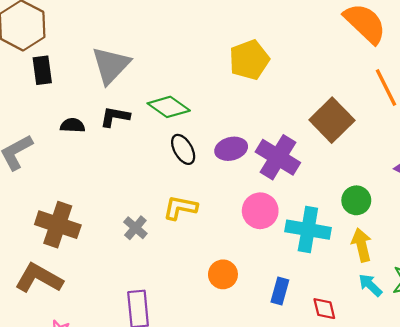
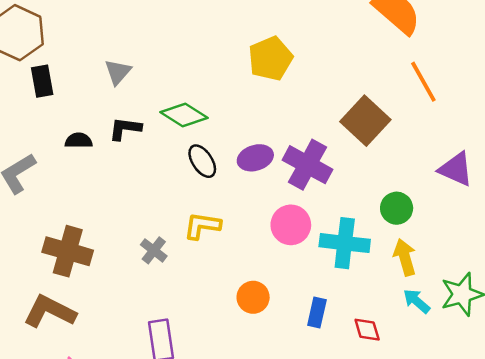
gray triangle: (111, 65) -> (118, 72), size x0.6

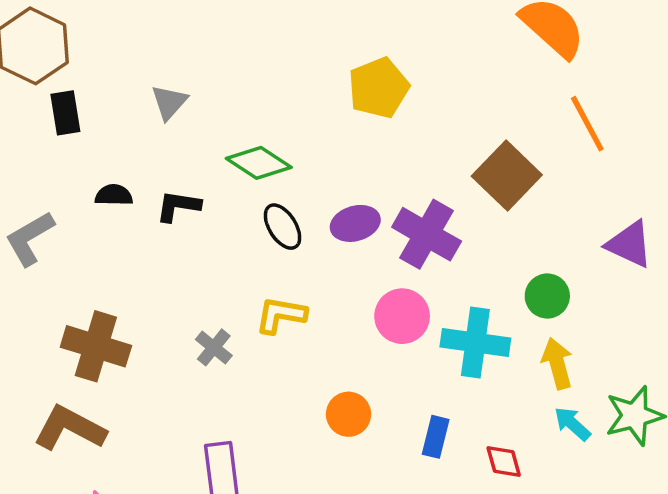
black L-shape: (125, 129) -> (178, 206), moved

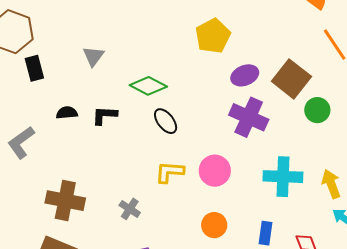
purple ellipse: (355, 223) -> (245, 75), moved
green circle: (547, 296) -> (317, 110), moved
pink circle: (402, 316) -> (215, 171), moved
gray cross: (214, 347) -> (130, 209), moved

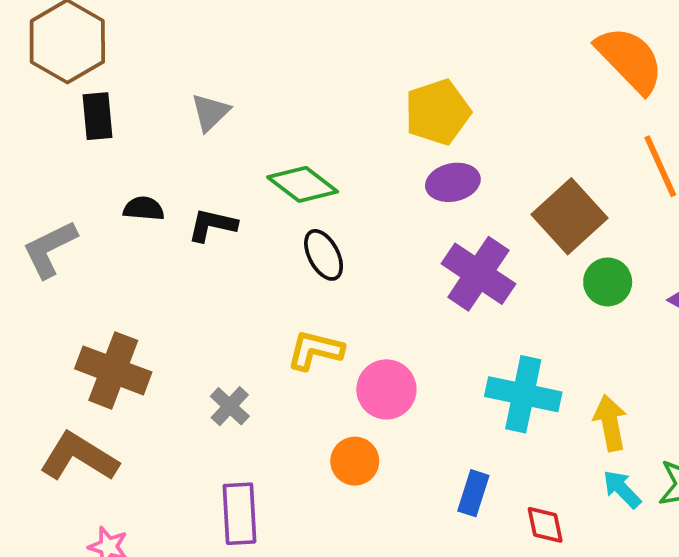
purple ellipse: (245, 75) -> (453, 182), moved
pink circle: (215, 171) -> (386, 389), moved
orange circle: (214, 225) -> (355, 461), moved

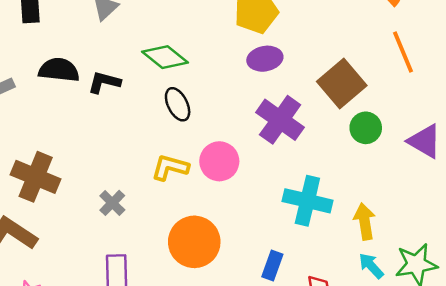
black semicircle: (144, 209) -> (59, 70), size x1.5
pink circle: (386, 389) -> (219, 161), moved
orange circle: (355, 461) -> (194, 242), size x1.6

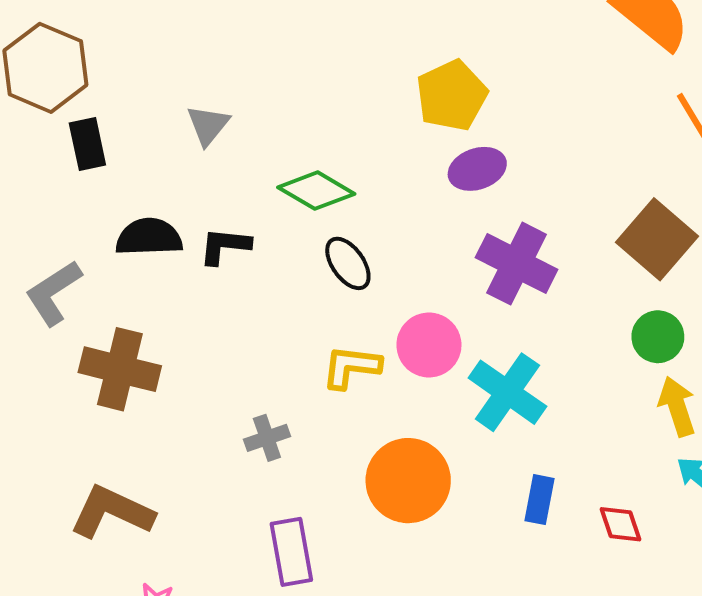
brown square: (342, 83) -> (657, 239), moved
green circle: (366, 128) -> (658, 337), moved
brown cross: (36, 177) -> (120, 369), moved
cyan cross: (307, 201) -> (507, 392), moved, turned 30
gray cross: (112, 203) -> (267, 438), turned 35

